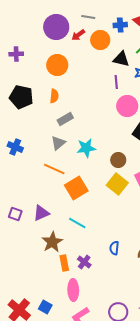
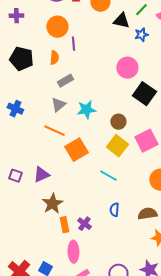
purple line: (116, 82) -> (73, 44), moved
cyan line: (77, 223) -> (108, 176), moved

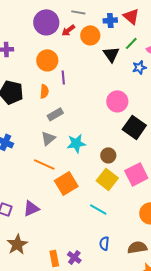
black triangle: (121, 21) -> (111, 54), turned 42
blue star: (141, 35) -> (139, 67), moved
brown star: (52, 204) -> (17, 244), moved

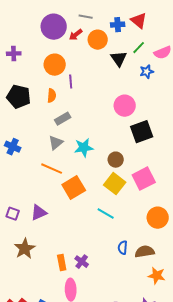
black square: (134, 127) -> (142, 132), turned 35
blue semicircle: (104, 243) -> (123, 248), moved

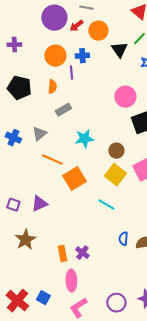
blue cross: (118, 25) -> (82, 56), moved
gray triangle: (56, 143) -> (39, 134), moved

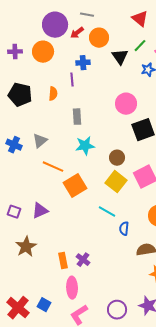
orange circle: (55, 56) -> (43, 52), moved
gray rectangle: (63, 110) -> (77, 117), moved, turned -63
blue semicircle: (123, 239) -> (124, 229), moved

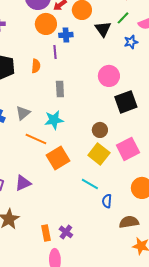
orange circle: (43, 52) -> (46, 24), moved
cyan star: (85, 146) -> (54, 120), moved

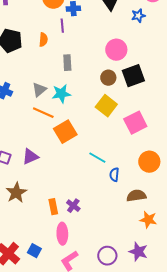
gray triangle: (23, 113) -> (39, 90), moved
brown circle: (100, 130) -> (108, 78), moved
yellow square: (99, 154) -> (106, 106), moved

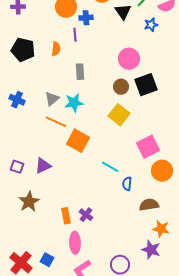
pink square: (135, 123) -> (148, 147), moved
orange square: (65, 132) -> (78, 141), turned -30
purple star: (138, 252) -> (151, 250), moved

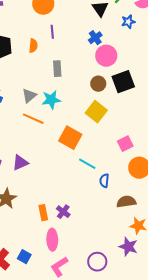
blue cross: (86, 18) -> (95, 38), moved, turned -32
orange square: (78, 141) -> (70, 138), moved
pink square: (148, 147) -> (125, 144), size x0.7

